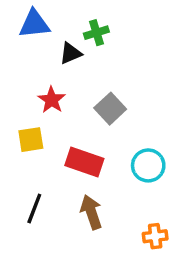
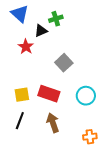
blue triangle: (34, 24) -> (20, 14), turned 48
red star: (52, 100) -> (26, 47), moved
yellow square: (31, 140) -> (22, 95), moved

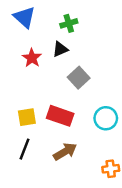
black triangle: (41, 31) -> (60, 49), moved
brown arrow: (53, 123) -> (65, 152), turned 78

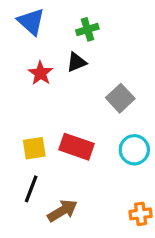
gray square: (79, 78) -> (120, 98), moved
brown arrow: (65, 152) -> (62, 211), moved

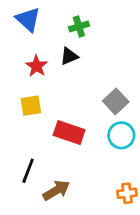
gray square: (120, 98) -> (116, 101), moved
yellow square: (34, 148) -> (31, 106), moved

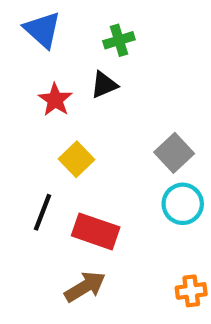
yellow square: (31, 106) -> (76, 159), moved, turned -35
red rectangle: (69, 132) -> (96, 231), moved
black line: (28, 171) -> (42, 212), moved

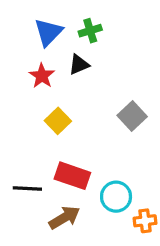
blue triangle: (42, 30) -> (48, 32), moved, turned 32
cyan circle: (183, 204) -> (116, 197), moved
black line: (42, 212) -> (27, 189), moved, turned 72

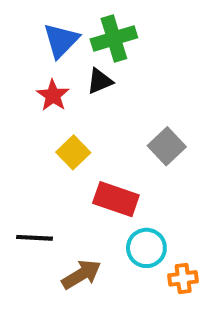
green cross: (90, 31) -> (114, 38), size x1.5
red rectangle: (72, 176) -> (116, 199), moved

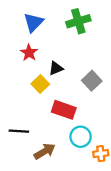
green cross: (114, 38) -> (78, 21), moved
black triangle: (100, 81) -> (56, 68), moved

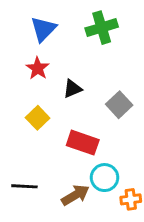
yellow square: (40, 84) -> (38, 118), moved
black line: (19, 131) -> (24, 186), moved
brown arrow: (45, 151) -> (75, 195), moved

